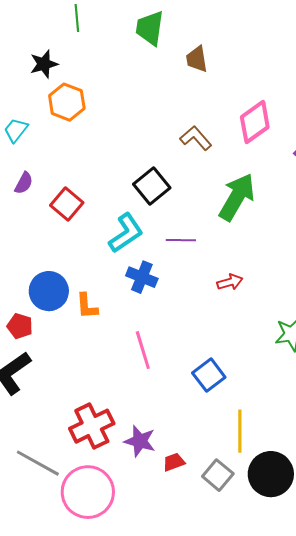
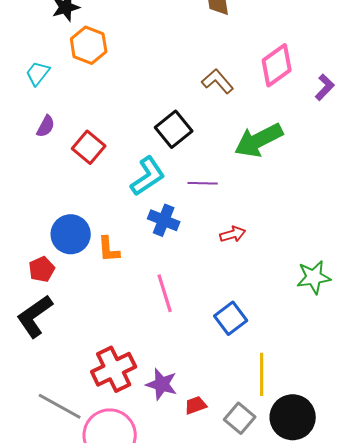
green arrow: (237, 197) -> (259, 140), turned -147
red arrow: (230, 282) -> (233, 234), moved
red pentagon: (20, 326) -> (42, 269), turned 30

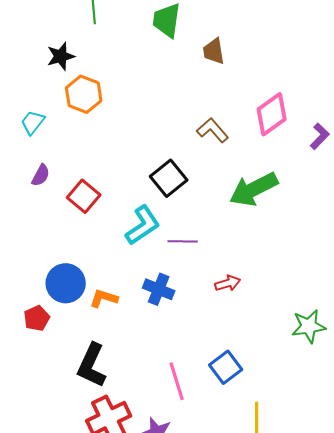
purple line: (203, 183) -> (183, 241), moved
blue cross: (164, 220) -> (159, 289), moved
orange L-shape: (109, 249) -> (104, 298), turned 112
pink line: (165, 293) -> (177, 381), moved
black L-shape: (35, 316) -> (92, 365), moved, turned -30

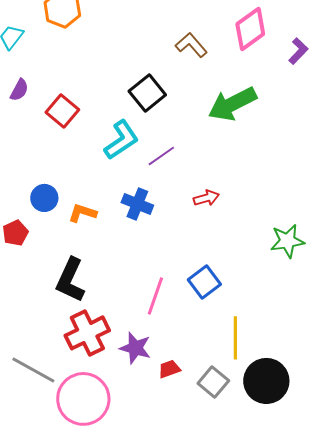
purple line: (183, 241) -> (161, 156), turned -36
blue circle: (66, 283) -> (44, 198), size x0.7
pink line: (177, 381) -> (155, 296), turned 36

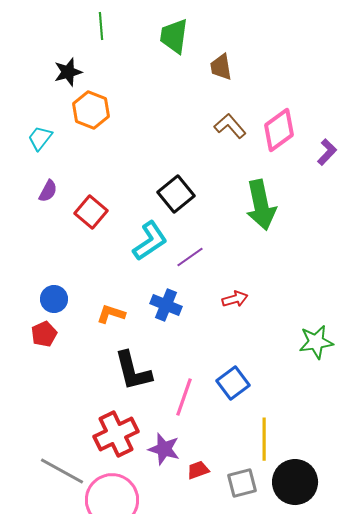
brown L-shape: (191, 45) -> (230, 126), moved
green arrow: (232, 104) -> (261, 205), turned -75
blue circle: (44, 198) -> (54, 299), moved
black L-shape: (70, 280) -> (133, 371), moved, turned -39
gray square: (213, 382) -> (242, 483), turned 36

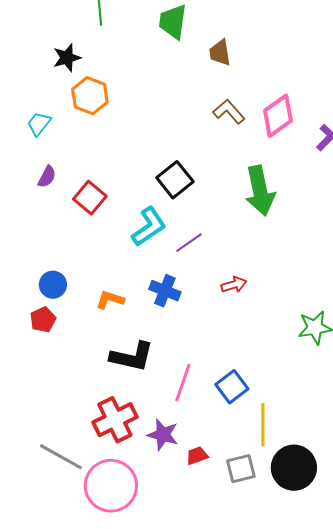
black L-shape: (133, 371) -> (132, 357), turned -63
blue square: (233, 383) -> (232, 387), moved

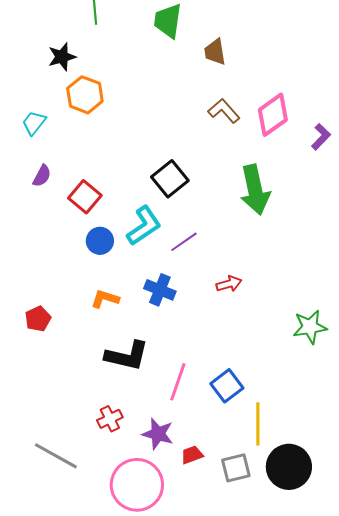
blue circle: (53, 285) -> (100, 241), moved
red cross: (115, 420) -> (110, 419), size x0.6
pink circle: (111, 486) -> (137, 485), moved

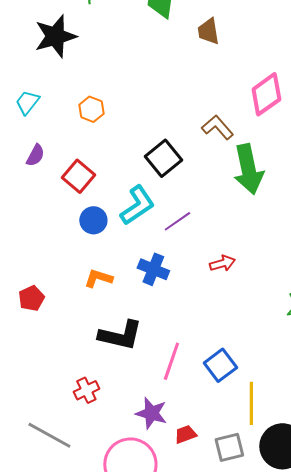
black star: (62, 57) -> (55, 36), size x1.5
orange hexagon: (85, 95) -> (91, 109), moved, size x0.7
brown L-shape: (224, 111) -> (217, 127), moved
red cross: (110, 419) -> (86, 390), moved

